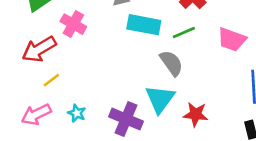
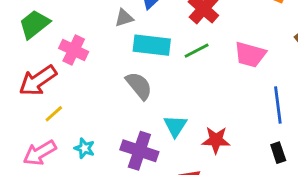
gray semicircle: (171, 63) -> (139, 86), moved
cyan triangle: (160, 99) -> (175, 126), size x0.7

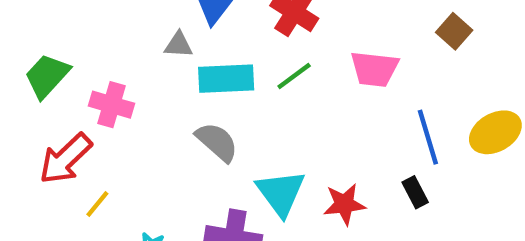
gray triangle: (124, 18) -> (178, 45), turned 30
cyan triangle: (175, 126) -> (281, 193), size x1.4
black rectangle: (278, 153) -> (415, 192), moved

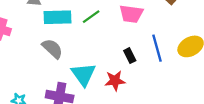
black rectangle: (415, 192) -> (130, 56), moved

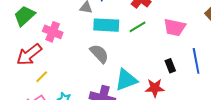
cyan triangle: (83, 74) -> (126, 80), turned 40

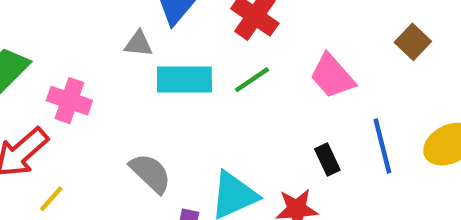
pink trapezoid: (175, 27) -> (332, 76), turned 40
gray semicircle: (99, 54) -> (150, 173), moved

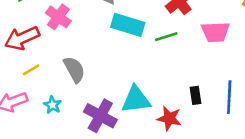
pink trapezoid: (332, 76) -> (215, 32), moved, turned -68
gray semicircle: (150, 173) -> (74, 69), moved

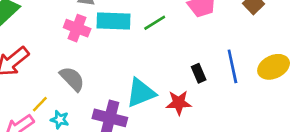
pink cross: (58, 17) -> (77, 28), moved
yellow line: (31, 70) -> (40, 104), moved

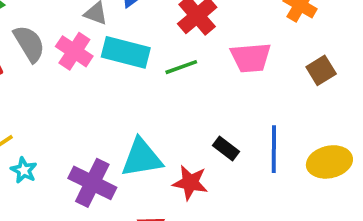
black rectangle: (199, 73) -> (226, 149), turned -42
gray semicircle: (72, 79) -> (29, 44), moved

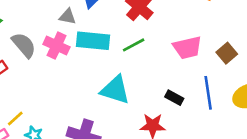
pink trapezoid: (251, 58) -> (187, 48), moved
brown square: (321, 70) -> (227, 53), moved
cyan triangle: (142, 158) -> (115, 90), moved, turned 36

